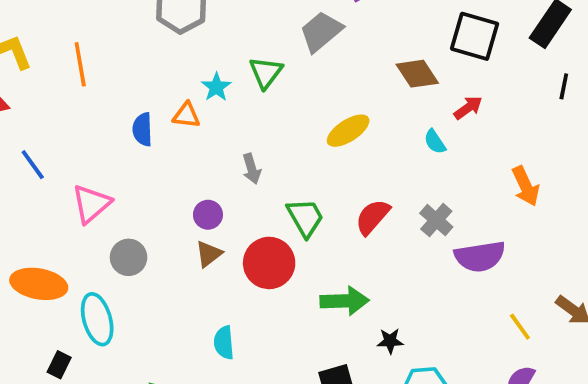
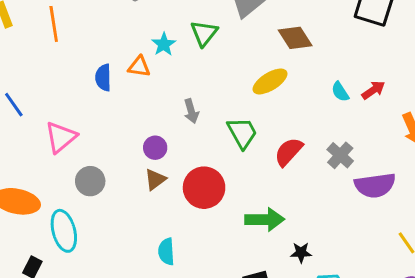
brown diamond: (417, 74) -> (295, 38), moved
red arrow: (468, 108) -> (373, 90), moved
green trapezoid: (305, 218) -> (242, 133), moved

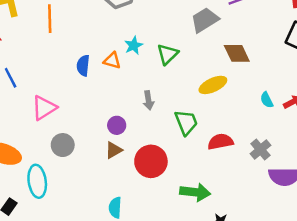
green triangle: (204, 33) -> (168, 54), moved
red semicircle: (289, 152) -> (220, 142), turned 30

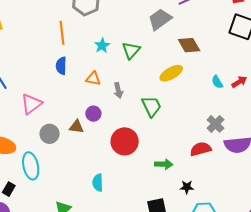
orange line: (50, 19) -> (62, 33), moved
orange triangle: (112, 61) -> (93, 79), moved
red semicircle: (220, 142) -> (201, 149), moved
brown triangle: (114, 150) -> (76, 127), moved, turned 42
green arrow: (195, 192) -> (164, 164), size x0.7

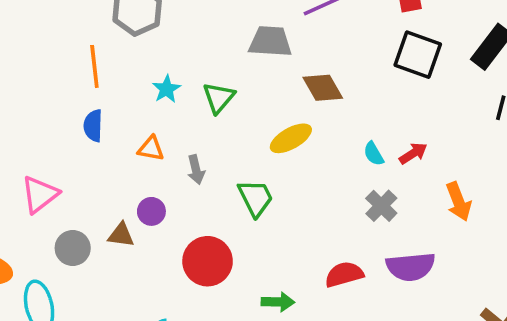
gray trapezoid: (160, 19) -> (270, 41), turned 40
gray cross: (215, 124) -> (381, 206), moved

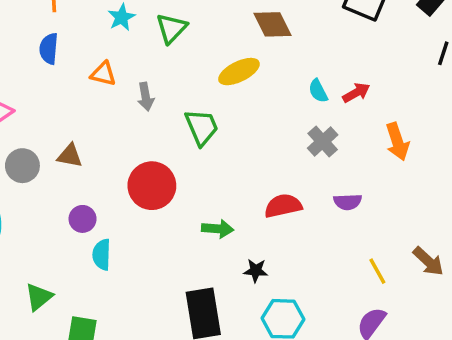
purple circle: (151, 211) -> (83, 219), moved
purple semicircle: (411, 267) -> (348, 202), size x0.6

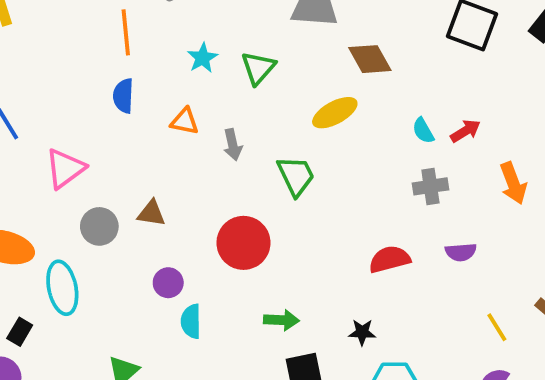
gray cross: (323, 142) -> (430, 186), turned 36
green arrow: (218, 229) -> (281, 320), moved

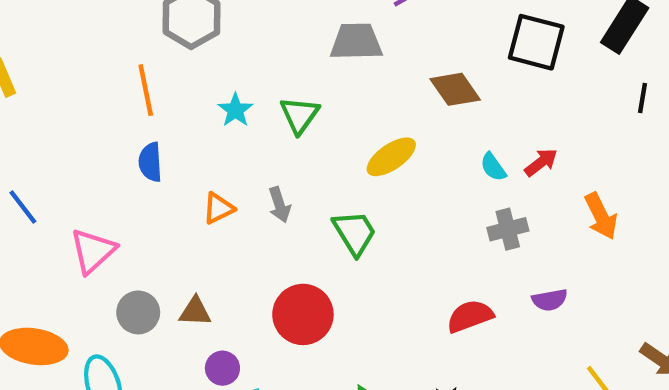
brown diamond: (370, 59) -> (455, 89), moved
orange triangle: (185, 121) -> (218, 208), moved, turned -32
brown triangle: (151, 213) -> (195, 311), moved

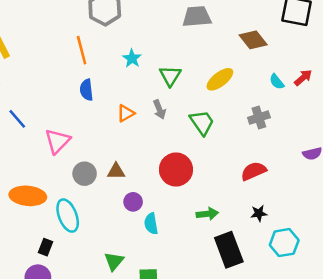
green triangle: (300, 115) -> (170, 76), moved
gray cross: (508, 229) -> (259, 118), moved
red semicircle: (470, 316) -> (254, 171), moved

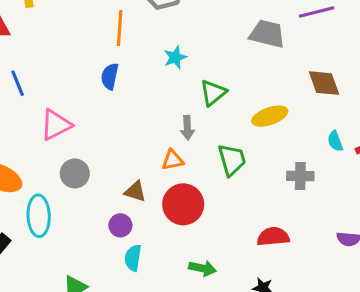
orange triangle: (126, 113) -> (173, 160), moved
brown triangle: (116, 171) -> (135, 192), moved

